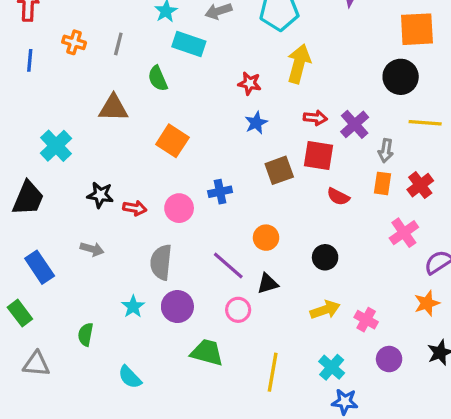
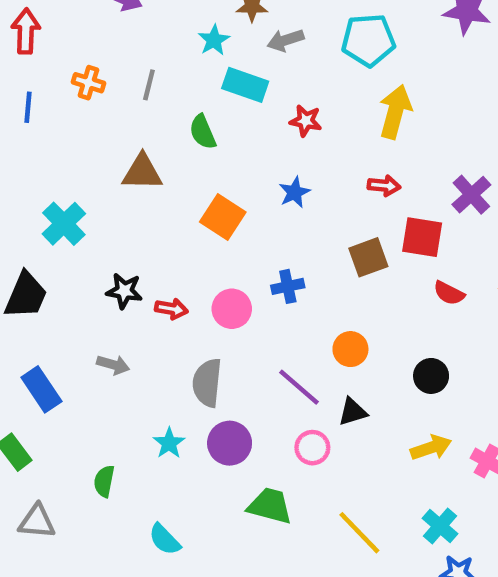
red star: (250, 83) -> (306, 121), moved
red arrow: (315, 118) -> (384, 186), moved
blue star: (256, 123) -> (294, 192), moved
yellow line: (273, 372) -> (359, 533), turned -54

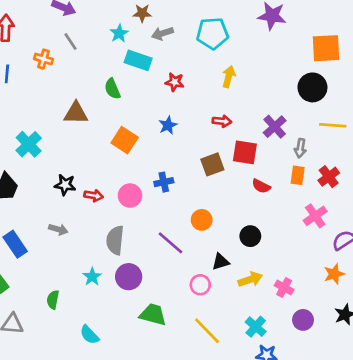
gray line: (149, 85) -> (71, 41), moved, turned -48
yellow arrow: (395, 112) -> (229, 77), size x0.7
black triangle: (353, 412) -> (221, 262), moved
pink circle: (312, 448) -> (200, 285), moved

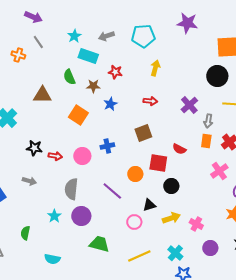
brown star: (142, 13) -> (93, 86), moved
red square: (245, 152) -> (158, 163), moved
yellow line: (207, 331) -> (139, 256), turned -70
cyan semicircle: (89, 335) -> (52, 259), turned -35

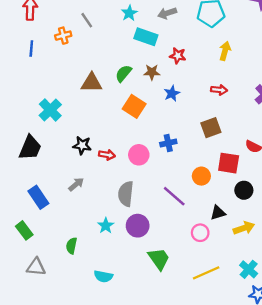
orange cross: (18, 55) -> (63, 36), turned -32
green semicircle: (69, 77) -> (123, 73), moved, turned 63
gray arrow: (29, 181) -> (76, 184), turned -56
green trapezoid: (99, 244) -> (159, 259), turned 40

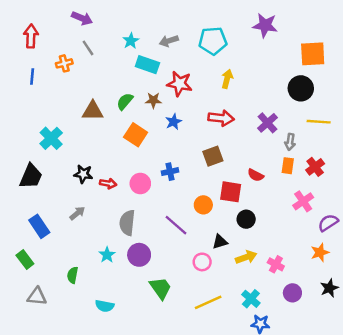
red star: (178, 56) -> (180, 84), size x1.5
red arrow: (219, 90) -> (221, 118), size x1.5

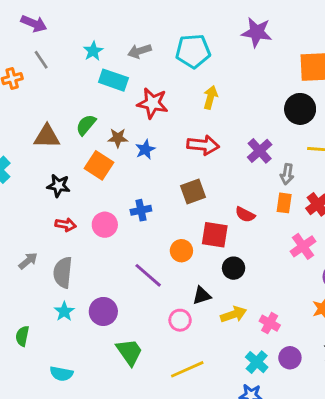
brown star: (153, 100) -> (118, 138), moved
black star: (83, 174) -> (58, 186), moved
gray semicircle: (127, 223) -> (63, 272), moved
cyan cross: (251, 299) -> (257, 362), moved

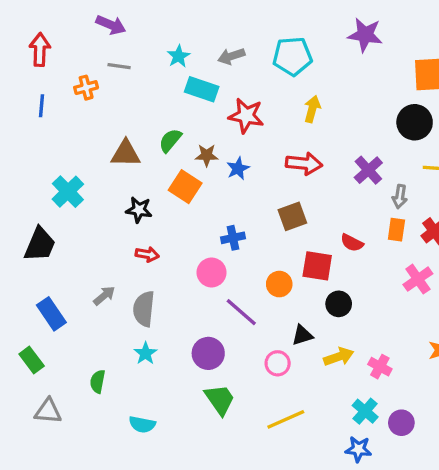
gray line: (41, 60) -> (119, 66), turned -48
pink circle: (105, 225) -> (212, 272), moved
purple circle: (103, 311) -> (208, 353), moved
purple circle: (290, 358) -> (401, 423), moved

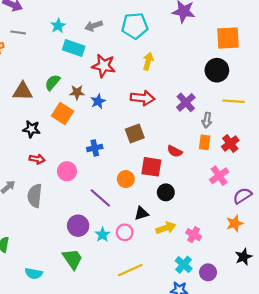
pink circle: (212, 272) -> (67, 171), moved
cyan star: (145, 353) -> (103, 235), moved
green trapezoid: (220, 400) -> (73, 259), moved

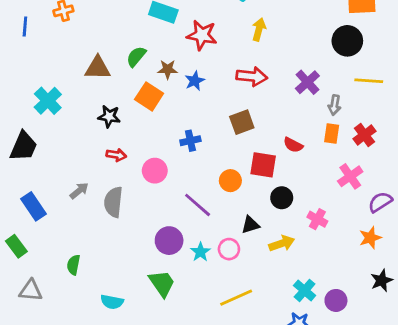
pink cross: (194, 235) -> (317, 219), moved

